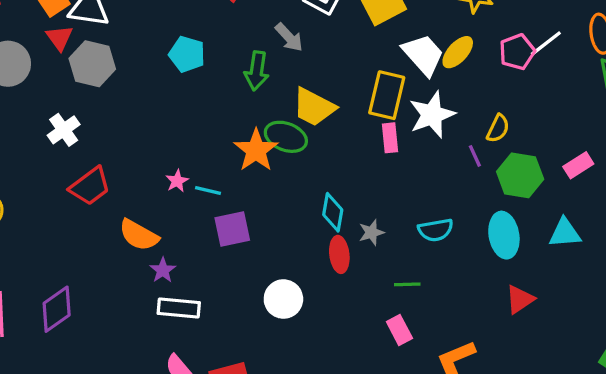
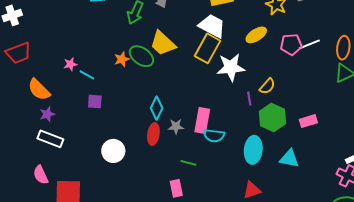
white trapezoid: (423, 55) -> (212, 26), moved, turned -36
pink rectangle: (390, 138) -> (202, 120), moved, size x1.4
orange star: (256, 150) -> (122, 59), size x0.6
purple square: (232, 229) -> (95, 101), size x0.7

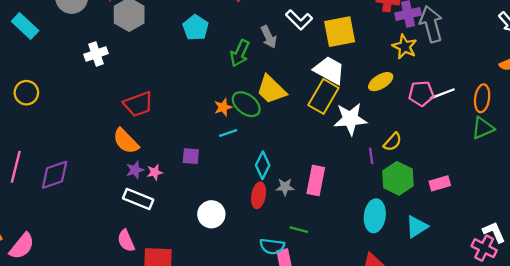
red trapezoid: (18, 53) -> (138, 104), moved
pink star: (70, 64) -> (155, 172), moved
cyan line: (87, 75) -> (228, 133), moved, turned -49
cyan semicircle: (214, 136) -> (272, 246), moved
cyan triangle: (289, 159) -> (417, 227), turned -45

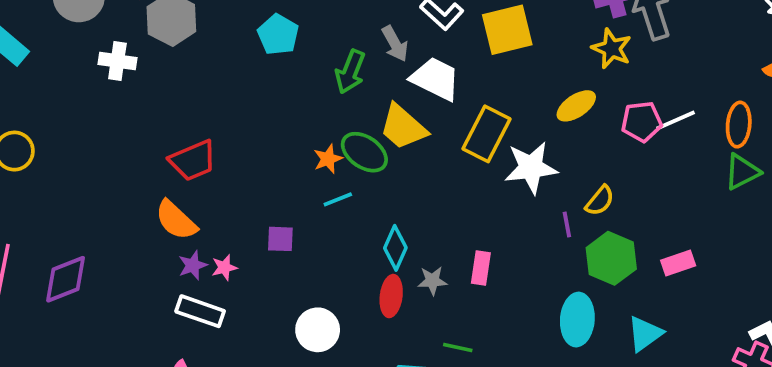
white cross: (96, 54) -> (117, 61), moved, turned 30
white trapezoid: (329, 70) -> (435, 79), moved
pink rectangle: (316, 180) -> (481, 268), size x0.7

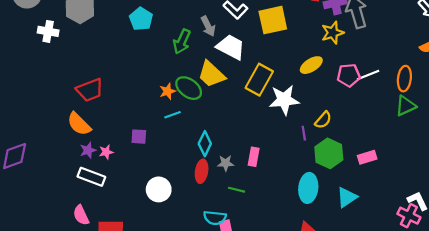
yellow star: (612, 49) -> (333, 33), turned 30
green line: (458, 347) -> (237, 190), moved

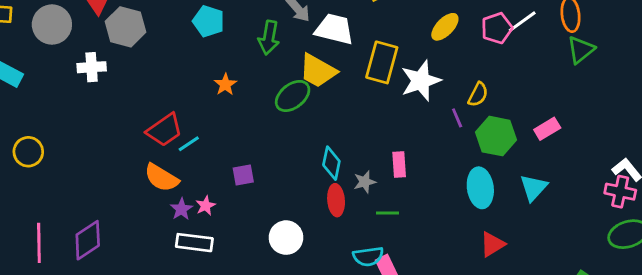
green ellipse: (189, 88) -> (293, 96), turned -60
orange star: (168, 91) -> (225, 84), moved
cyan line: (173, 115) -> (189, 144), moved

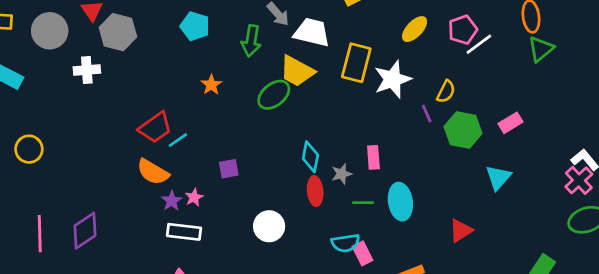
white line: (522, 22) -> (479, 44), moved
cyan ellipse: (480, 188) -> (400, 202), moved
pink cross: (620, 192) -> (579, 180), turned 36

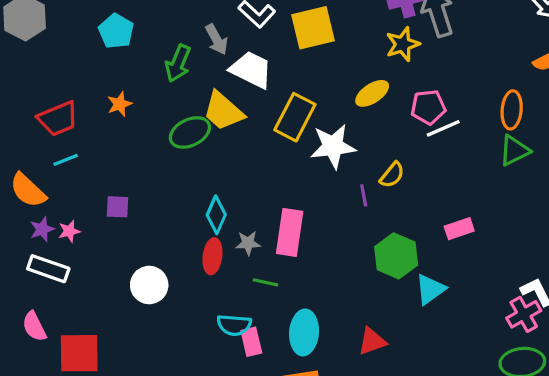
red trapezoid: (155, 128) -> (58, 119), moved
green hexagon: (463, 130) -> (396, 256), moved
pink rectangle: (373, 157) -> (290, 232), size x1.6
cyan ellipse: (400, 202) -> (304, 332), moved

